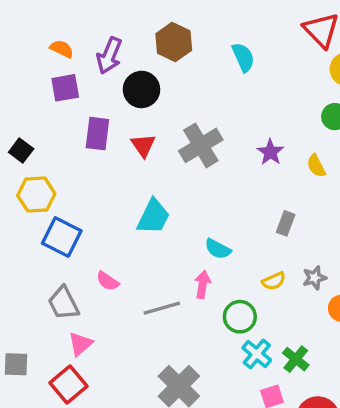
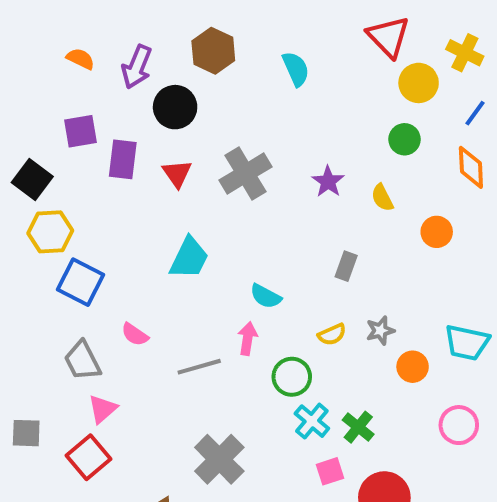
purple square: (65, 88) -> (80, 131), moved
black square: (21, 151) -> (32, 180), size x1.4

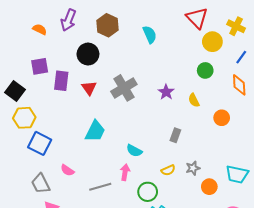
purple arrow: (137, 67) -> (68, 20), moved

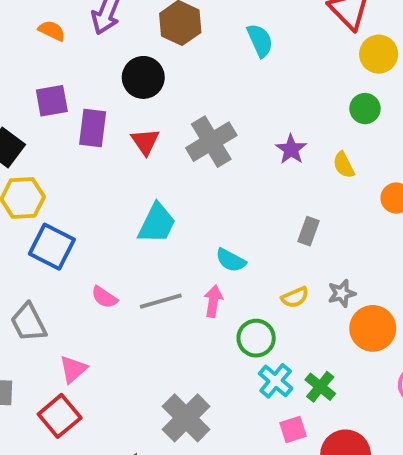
gray trapezoid: (41, 184) -> (28, 323), moved
gray line: (100, 187) -> (161, 301), moved
orange circle: (209, 187) -> (373, 328), size x1.5

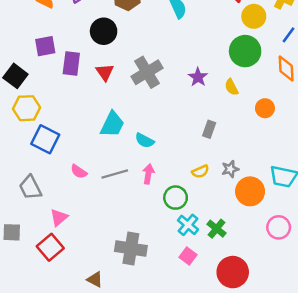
green circle: (365, 109) -> (245, 51), size x1.6
cyan semicircle: (231, 260) -> (145, 140), moved
gray cross: (186, 418) -> (131, 248), turned -36
pink square: (293, 430) -> (188, 256), moved, turned -35

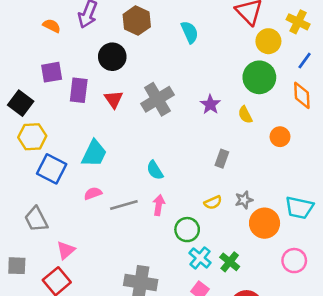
cyan trapezoid: (112, 124) -> (94, 153), moved
cyan semicircle: (145, 140) -> (155, 170), turned 30
pink semicircle: (79, 172) -> (93, 193), moved, turned 126

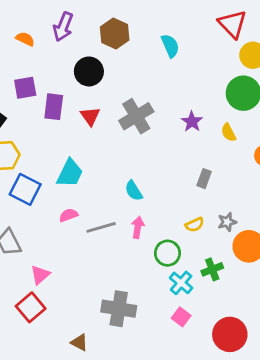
green cross: (230, 262) -> (212, 269), moved, turned 30

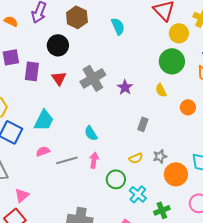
purple star: (192, 122) -> (125, 87), moved
green cross: (212, 269) -> (162, 210), moved
cyan cross: (181, 283) -> (138, 194), moved

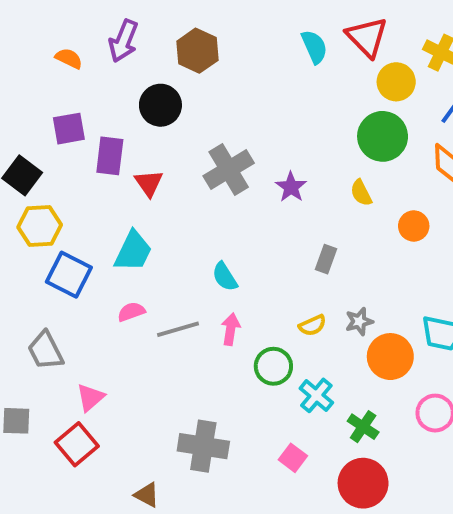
cyan semicircle: (118, 26) -> (314, 47), moved
red triangle: (59, 78) -> (149, 183), moved
green cross: (162, 210) -> (363, 427), turned -35

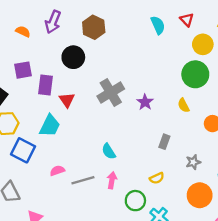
red triangle: (367, 37) -> (187, 20), size x0.6
cyan trapezoid: (133, 251) -> (50, 126), moved
gray star: (359, 321) -> (193, 162), moved

